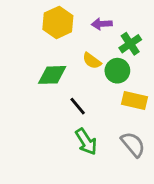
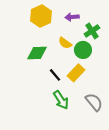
yellow rectangle: (134, 100) -> (76, 73), moved, turned -60

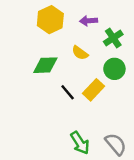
green circle: (83, 50) -> (114, 69), moved
green arrow: (61, 100) -> (80, 143), moved
gray semicircle: (94, 102) -> (116, 144), moved

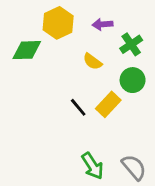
green diamond: (45, 65) -> (27, 50), moved

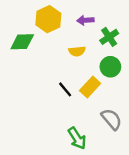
yellow semicircle: (93, 61) -> (77, 51), turned -42
gray semicircle: (134, 167) -> (112, 119), moved

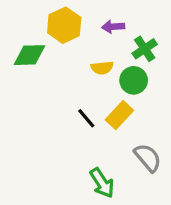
green circle: (110, 67) -> (134, 80), moved

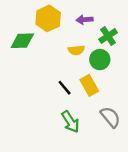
yellow rectangle: (119, 115) -> (89, 85), turned -72
green arrow: (102, 183) -> (70, 122), moved

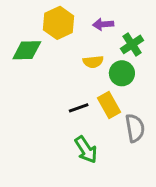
black line: (65, 88) -> (79, 108), turned -70
gray semicircle: (110, 117) -> (135, 128), moved, turned 30

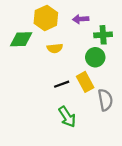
green cross: (132, 44) -> (103, 35), turned 30
yellow semicircle: (93, 62) -> (55, 48), moved

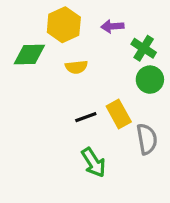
green cross: (103, 35) -> (144, 48), turned 36
green circle: (95, 57) -> (150, 80), moved

